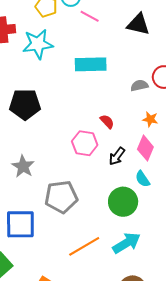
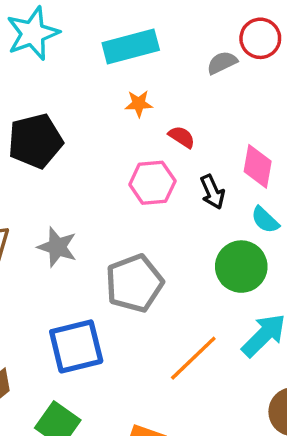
orange star: (150, 119) -> (139, 104), moved
black arrow: (117, 156) -> (212, 192), turned -48

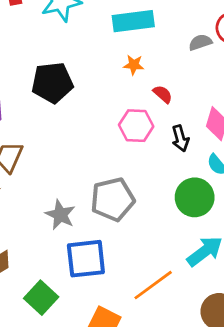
gray star: (57, 247) -> (60, 215), moved
blue square: (76, 346) -> (86, 259), moved
orange line: (193, 358) -> (153, 285), moved

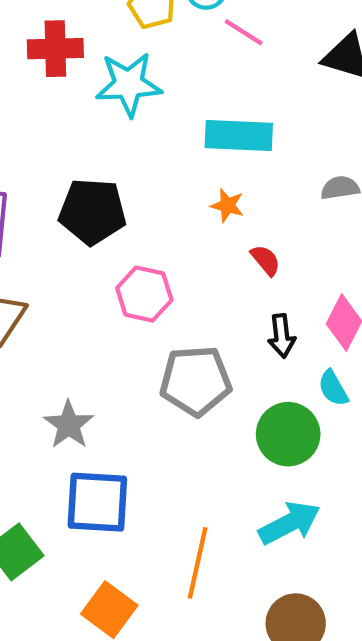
pink hexagon: (136, 126) -> (144, 294), moved
gray pentagon: (113, 199) -> (196, 381), moved
orange line: (153, 285) -> (198, 563), turned -51

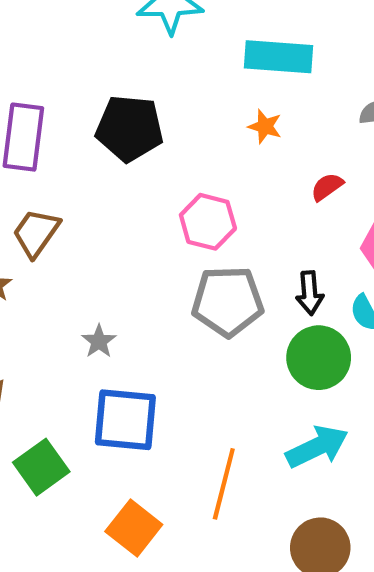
red semicircle: (266, 260) -> (327, 187), moved, turned -88
pink hexagon: (144, 294) -> (208, 222), moved
black arrow: (282, 336) -> (310, 293), moved
gray star: (69, 425) -> (99, 341), size x0.7

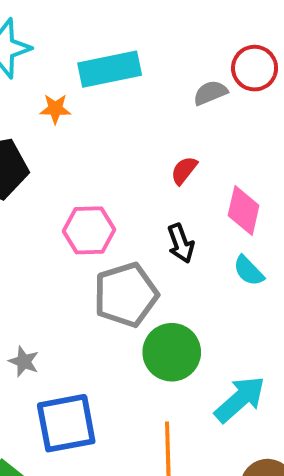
orange star: (265, 126) -> (55, 109), moved
black arrow: (310, 293) -> (181, 243), moved
green circle: (319, 358) -> (172, 352), moved

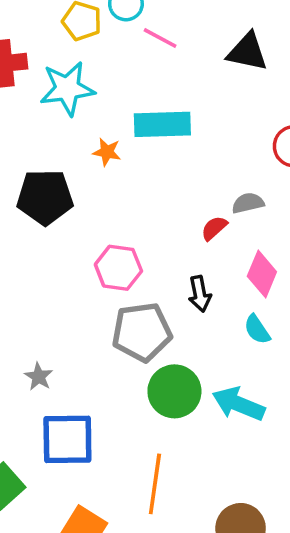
gray semicircle: (210, 93) -> (248, 203), moved
cyan arrow: (240, 399) -> (239, 404), moved, turned -126

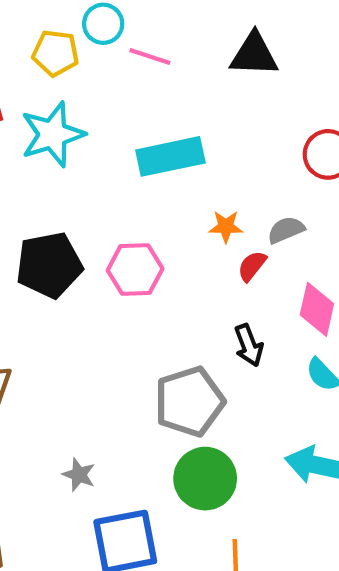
orange star: (107, 152) -> (226, 227), moved
pink hexagon: (118, 268) -> (135, 269), moved
green circle: (174, 391) -> (205, 479), moved

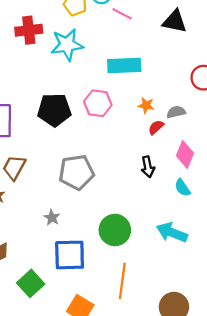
pink hexagon: (135, 269) -> (98, 103), moved
gray pentagon: (189, 402) -> (76, 172), moved

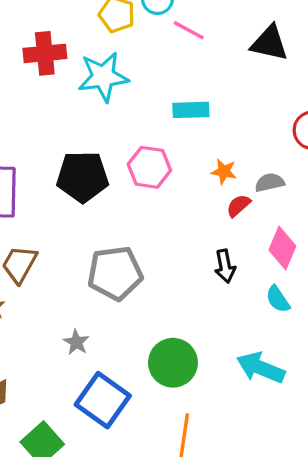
cyan rectangle: (124, 66) -> (191, 110), size x0.7
blue square: (70, 255) -> (103, 400), turned 36

